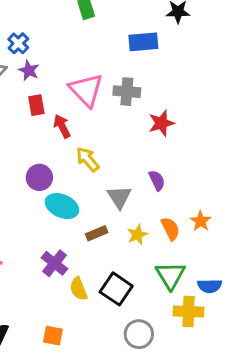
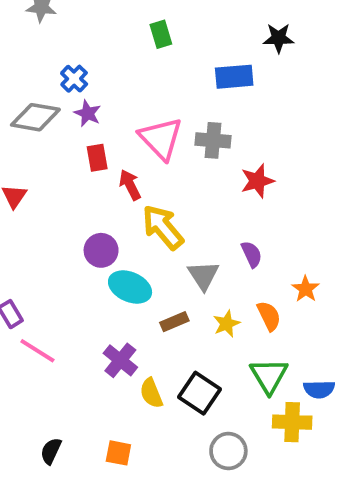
yellow arrow: (88, 159) -> (163, 227), size x1.4
orange star: (201, 221) -> (306, 289), moved

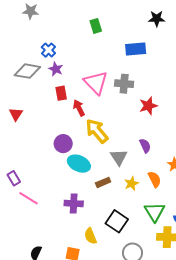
black star: (279, 38) -> (157, 19), moved
purple cross: (120, 360) -> (74, 203), turned -36
yellow semicircle: (151, 393) -> (90, 236), moved

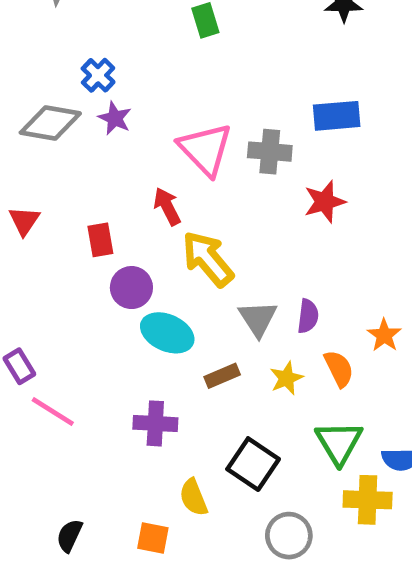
blue rectangle: (136, 49) -> (337, 116), moved
red rectangle: (61, 93) -> (100, 240), moved
purple semicircle: (145, 146) -> (308, 316), moved, turned 32

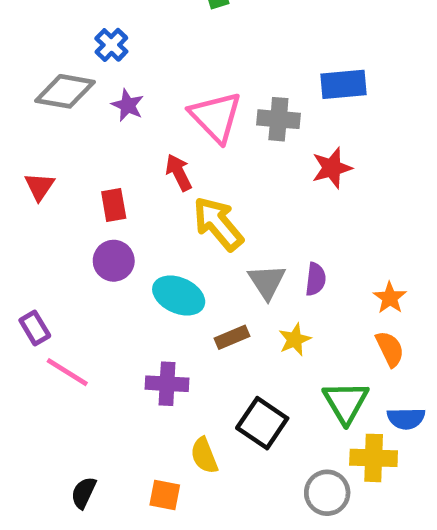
purple star: (115, 118) -> (128, 105), moved
purple circle: (131, 288) -> (114, 261), moved
orange semicircle: (339, 369) -> (390, 349), moved
gray circle: (289, 536) -> (327, 493), moved

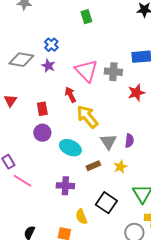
blue cross: (111, 45) -> (51, 45), moved

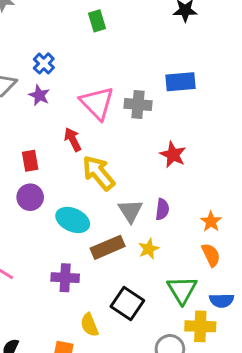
red star: (136, 93) -> (173, 155), moved, turned -30
brown rectangle: (93, 166) -> (108, 247), size x1.5

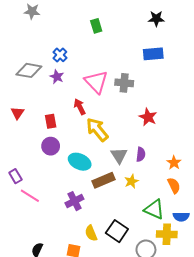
blue rectangle: (181, 82) -> (153, 54), moved
purple cross: (65, 278) -> (74, 201), turned -30
green triangle: (182, 290) -> (154, 209), turned -35
black square: (127, 304) -> (117, 231), moved

